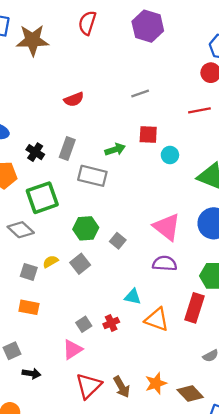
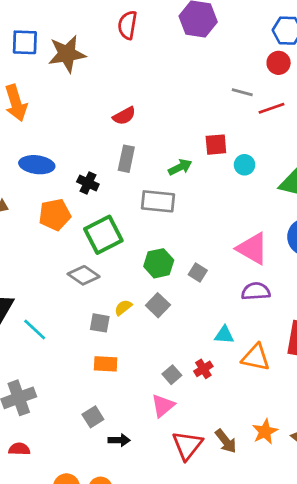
gray line: (140, 93) -> (242, 92), moved, turned 42
gray rectangle: (67, 149) -> (126, 159), moved

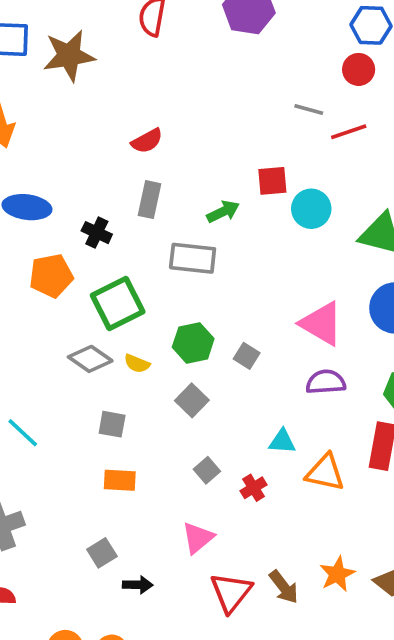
cyan circle: (244, 165) -> (311, 209), size x1.4
yellow semicircle: (123, 307) -> (137, 364), moved, turned -120
gray square: (172, 375) -> (207, 470), moved

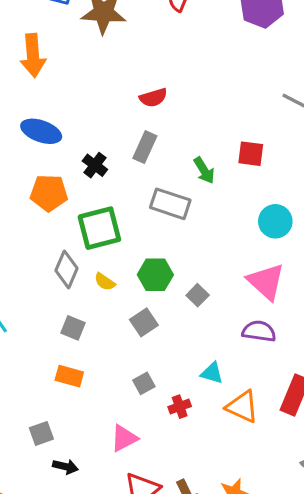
cyan circle: (311, 209) -> (275, 221), moved
green arrow: (223, 212) -> (204, 170), turned 72
gray diamond: (90, 359) -> (67, 269), turned 66

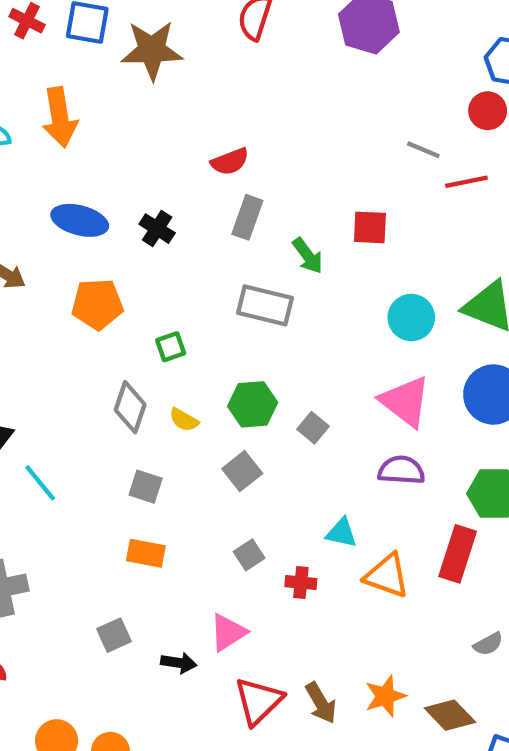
gray rectangle: (145, 147) -> (247, 217), moved
black cross: (95, 165) -> (157, 229), moved
green square: (99, 228) -> (171, 347), size x0.5
red cross: (180, 407) -> (301, 583), turned 30
black arrow: (65, 467) -> (179, 663), moved

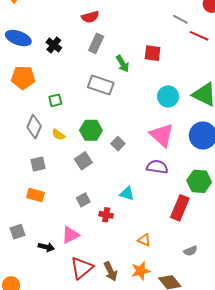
red line: (466, 182) -> (199, 36), turned 30
gray square: (146, 487) -> (38, 164), turned -35
orange triangle: (387, 576) -> (144, 240), moved, size x0.6

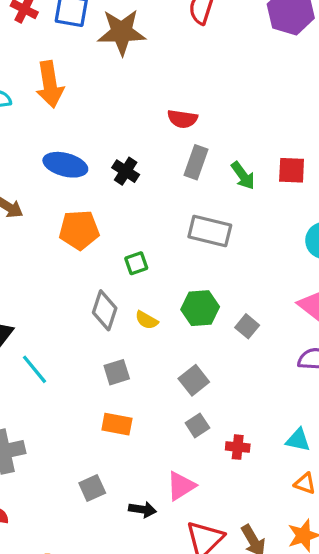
red semicircle: (90, 17) -> (182, 119), turned 30
green arrow: (123, 64) -> (243, 176), moved
gray square: (83, 161) -> (194, 380), moved
cyan triangle: (127, 193) -> (298, 440), moved

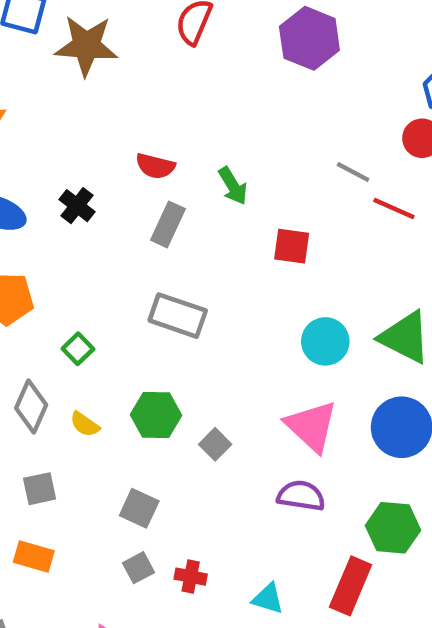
black cross: (126, 171) -> (77, 206), moved
green arrow: (243, 176) -> (233, 186), moved
green square: (136, 263) -> (78, 349), turned -30
gray square: (194, 380) -> (139, 508), turned -32
red cross: (238, 447) -> (191, 577), moved

